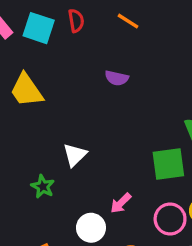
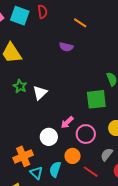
orange line: (128, 21) -> (80, 23), moved
green star: (43, 187) -> (20, 86), moved
pink circle: (170, 219) -> (86, 134), moved

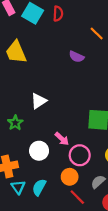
green star: (20, 86) -> (15, 123), moved
pink arrow: (67, 122) -> (62, 139), turned -104
orange circle: (73, 156) -> (70, 177), moved

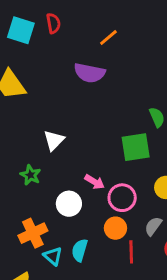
orange line: (97, 34) -> (108, 37), turned -72
purple semicircle: (77, 57) -> (89, 73), size x1.5
red line: (77, 197) -> (131, 252), turned 56

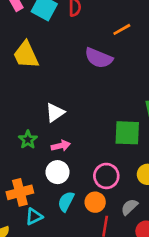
pink arrow: (95, 182) -> (61, 146), moved, turned -54
cyan semicircle: (80, 250) -> (66, 201), moved
cyan triangle: (53, 256) -> (34, 217), turned 42

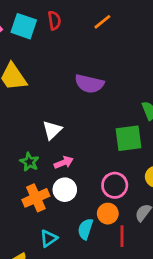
orange line: (122, 29) -> (102, 22), moved
purple semicircle: (99, 58) -> (89, 84), moved
orange cross: (20, 192) -> (36, 198), moved
cyan semicircle: (66, 201) -> (85, 229), moved

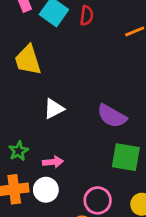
purple semicircle: (89, 84) -> (112, 116), moved
white triangle: (52, 130) -> (54, 109), moved

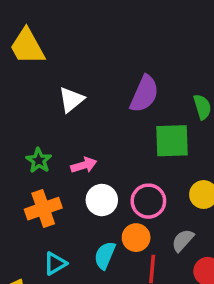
purple semicircle: (112, 116) -> (144, 94), turned -84
white circle: (46, 190) -> (102, 200), moved

